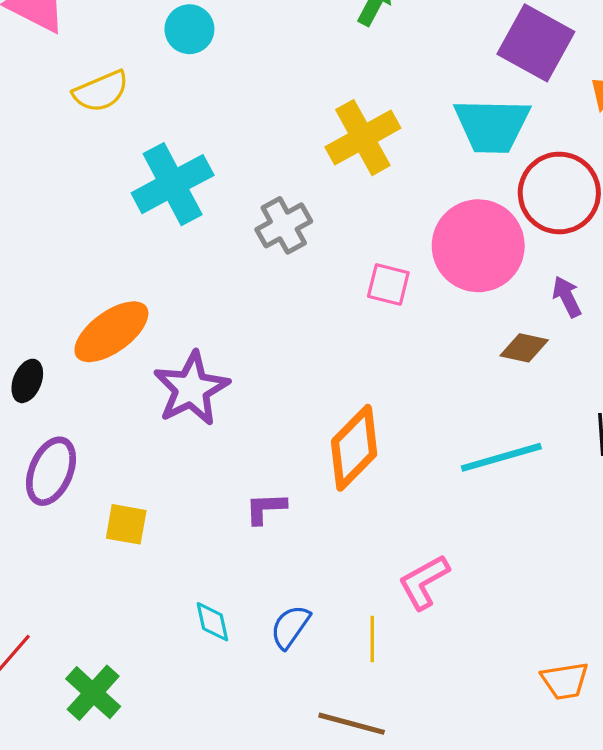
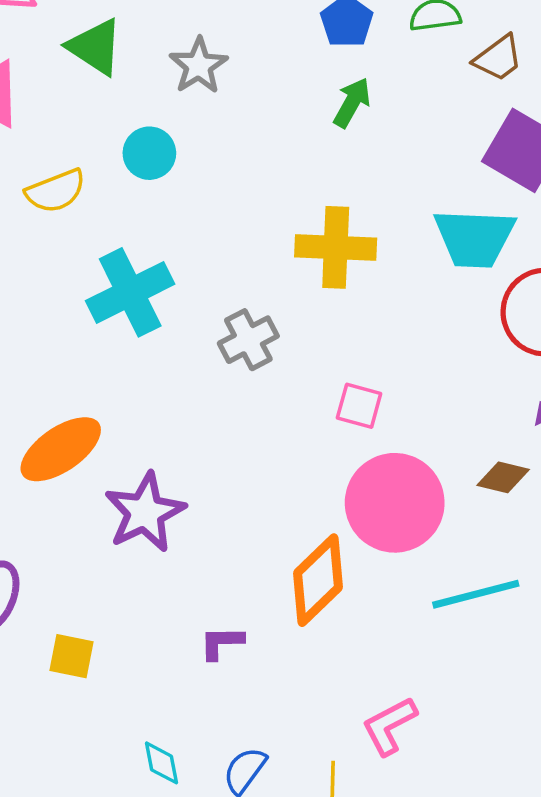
cyan circle: (189, 29) -> (149, 153), moved
yellow cross: (363, 138) -> (336, 247), turned 30
pink circle: (478, 246) -> (395, 503), moved

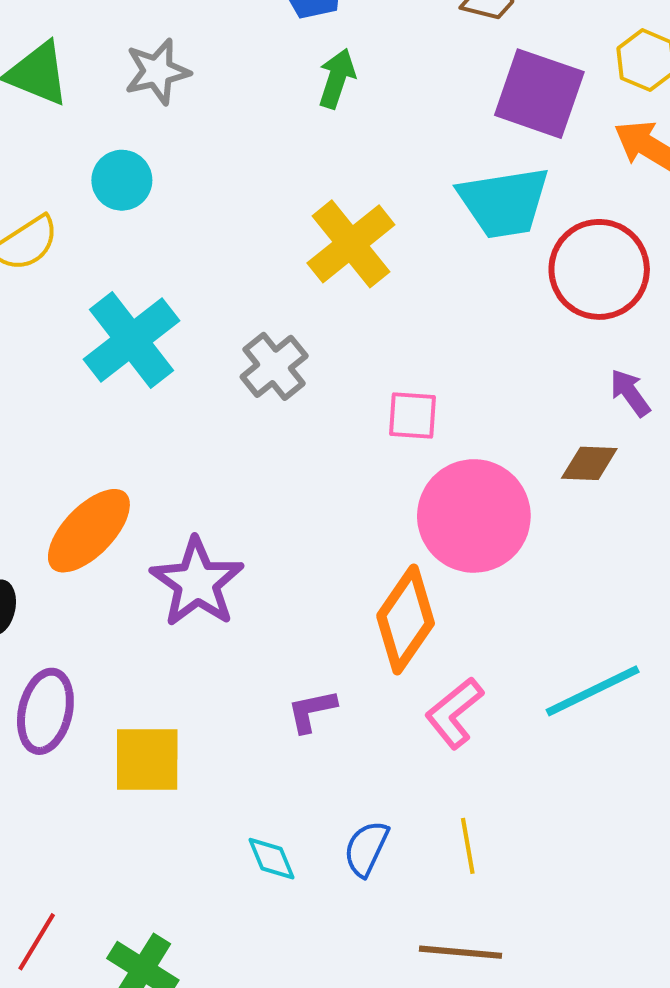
gray star: (199, 66) -> (157, 71), turned 30
yellow cross: (336, 247) -> (351, 244), turned -30
cyan line: (476, 594) -> (593, 691), moved
yellow square: (71, 656) -> (147, 759), size x1.4
pink L-shape: (389, 726) -> (454, 713), moved

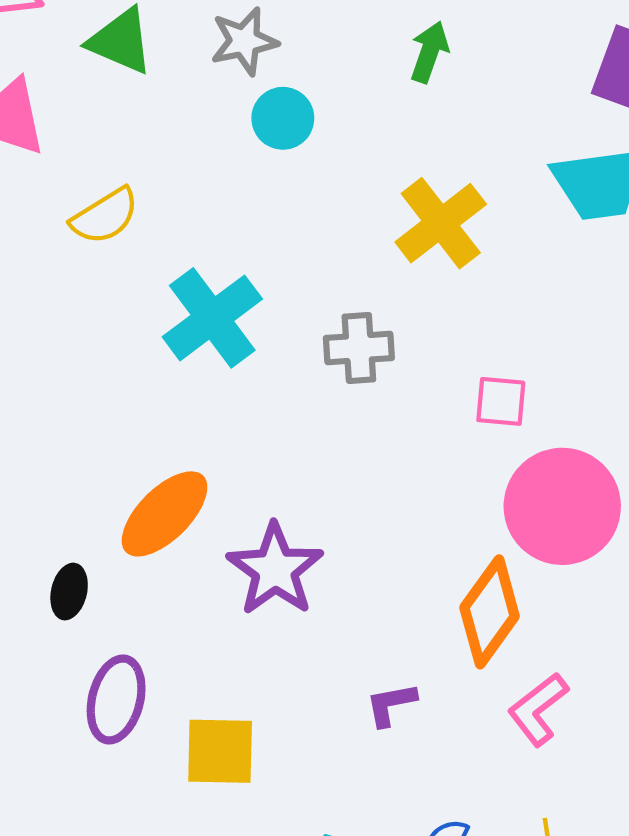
cyan circle: (122, 180) -> (283, 118), moved
gray cross: (274, 366) -> (359, 348), turned 34

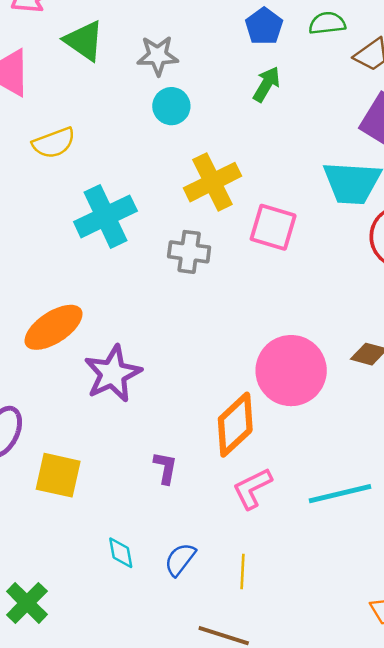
yellow cross: (441, 223) -> (212, 182), moved
pink square: (501, 401) -> (273, 227), moved, size x1.4
purple L-shape: (391, 704) -> (165, 468), turned 100

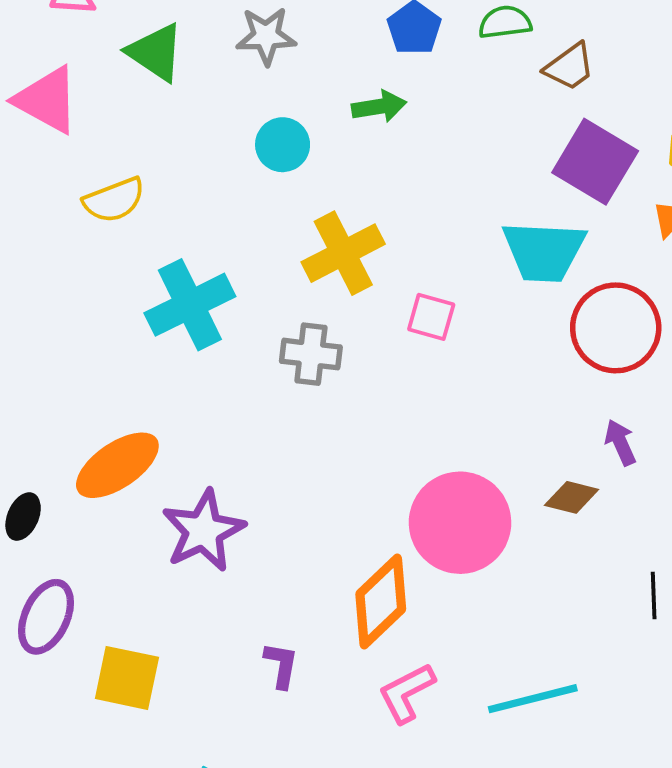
gray star: (158, 56) -> (266, 36), moved
green arrow: (267, 84) -> (379, 107), moved, turned 51
pink square: (273, 227) -> (431, 317), size x0.7

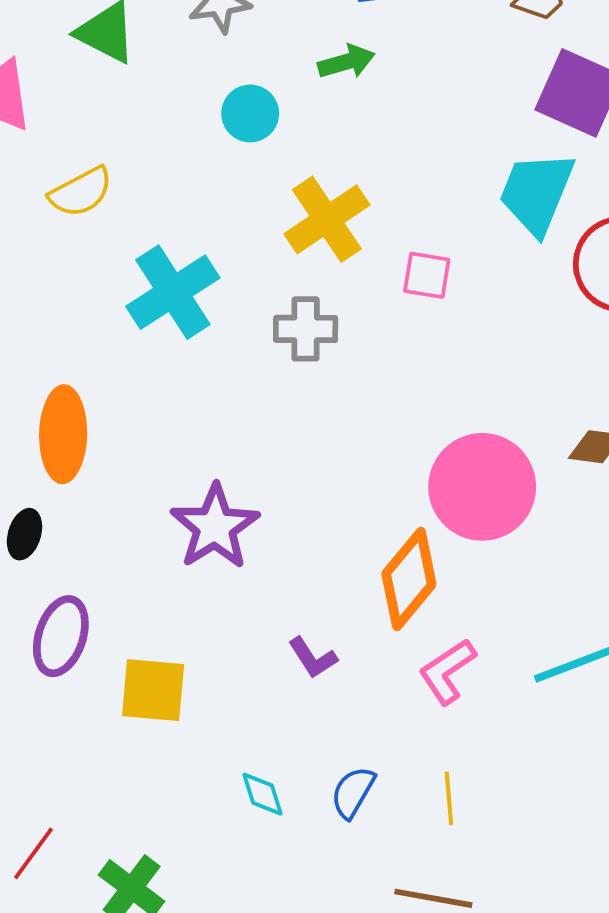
cyan trapezoid: (544, 251) -> (537, 193), turned 116
orange ellipse: (117, 465) -> (63, 434), moved, turned -48
purple L-shape: (281, 665) -> (313, 658), turned 144

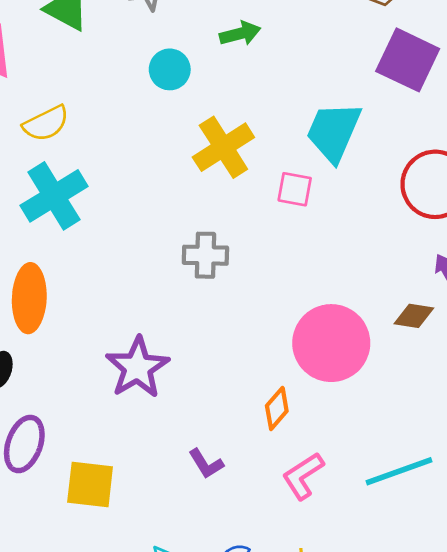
cyan trapezoid: (537, 193) -> (334, 132), moved
cyan cross: (173, 292) -> (54, 196), moved
gray cross: (306, 329) -> (205, 255), moved
orange diamond: (409, 579) -> (277, 408), size x0.6

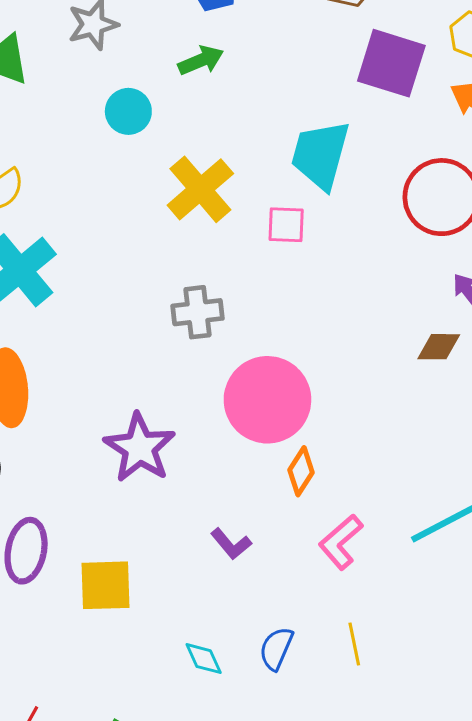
pink circle: (331, 343) -> (267, 400), moved

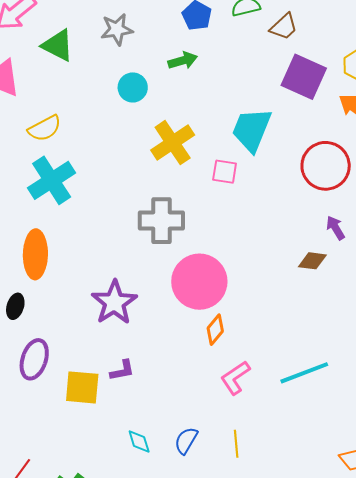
gray cross: (197, 312) -> (161, 221), size x1.4
purple L-shape: (231, 544) -> (122, 370), moved, turned -68

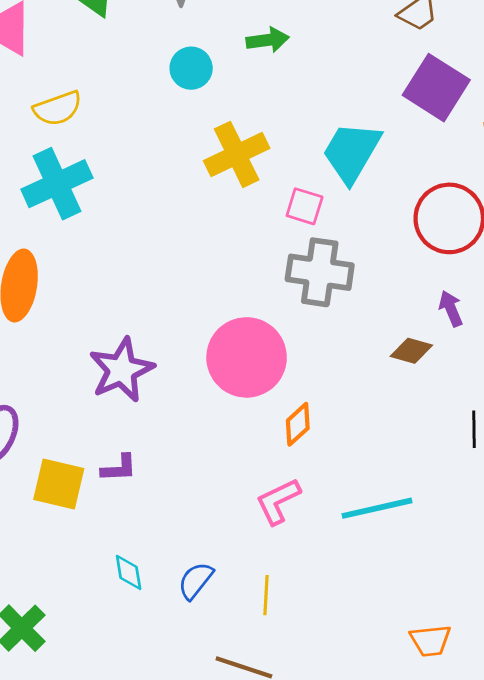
gray cross: (161, 221) -> (320, 272), moved
orange diamond: (215, 330) -> (298, 424), moved

